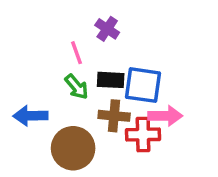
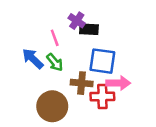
black rectangle: (111, 80) -> (89, 29), moved
blue arrow: (30, 116) -> (33, 59), moved, turned 45

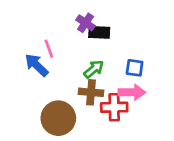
pink line: (55, 38) -> (49, 49), moved
blue square: (102, 61) -> (135, 68), moved, size x0.6
green arrow: (55, 62) -> (94, 69), moved, turned -90

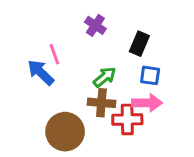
black rectangle: (99, 32) -> (139, 44), moved, turned -70

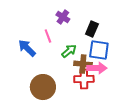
pink line: (54, 54) -> (48, 36), moved
blue square: (150, 75) -> (99, 50), size x1.5
brown cross: (101, 103) -> (83, 64), moved

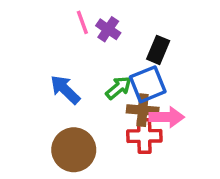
pink line: (48, 36) -> (82, 22), moved
blue arrow: (27, 48) -> (65, 90), moved
blue square: (99, 50) -> (148, 84), moved, turned -30

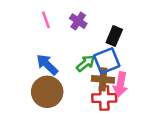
pink line: (82, 22) -> (46, 20), moved
pink arrow: (167, 117) -> (120, 84), turned 100
brown circle: (74, 150) -> (47, 92), moved

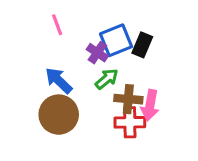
purple cross: (78, 21) -> (97, 53), moved
blue square: (107, 61) -> (116, 40), moved

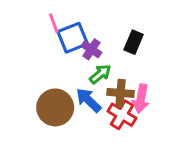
blue square: (116, 40) -> (73, 38), moved
blue arrow: (59, 80) -> (89, 100), moved
red cross: (130, 122) -> (122, 115), turned 32

